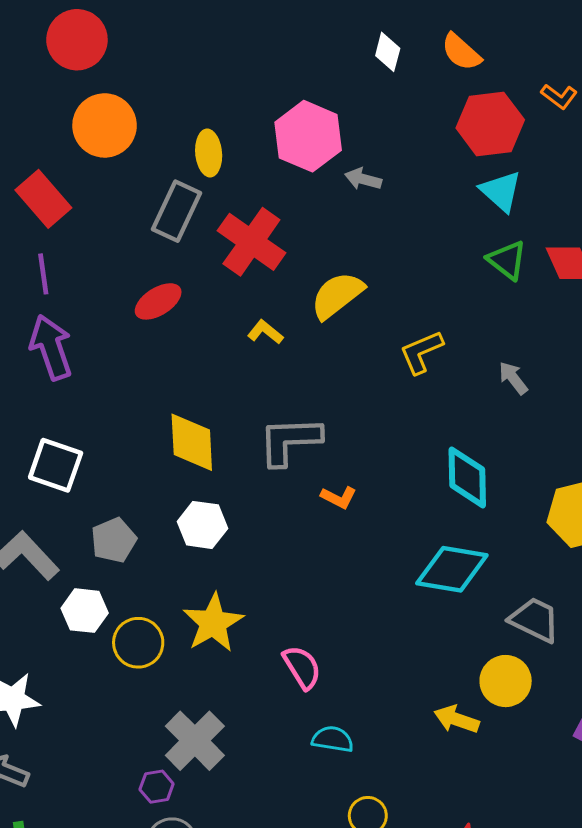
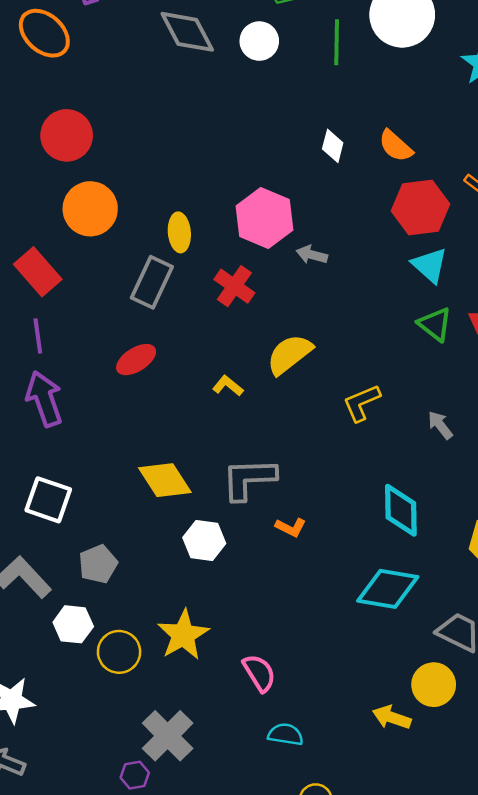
red cross: (251, 242) -> (234, 286), moved, size x0.7
yellow diamond: (192, 442) -> (165, 480), turned -30
white hexagon: (202, 525) -> (204, 540), moved

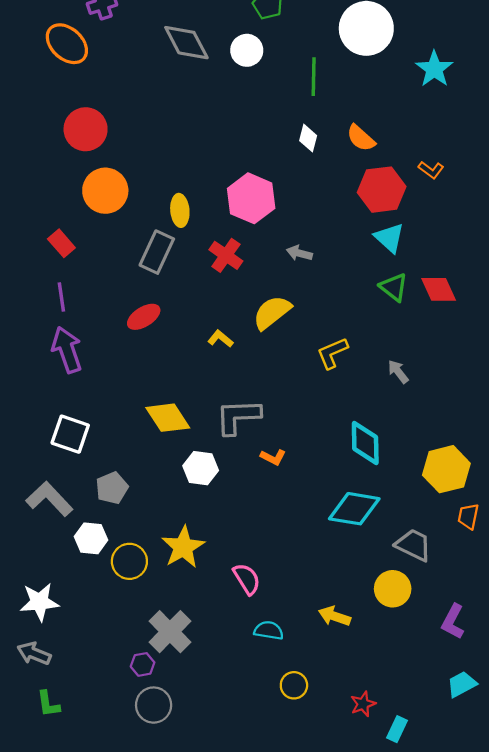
green line: (337, 42) -> (314, 77), moved
gray arrow: (312, 255) -> (299, 253), moved
red rectangle: (38, 272) -> (61, 243), size x0.7
yellow arrow: (392, 717) -> (334, 616), moved

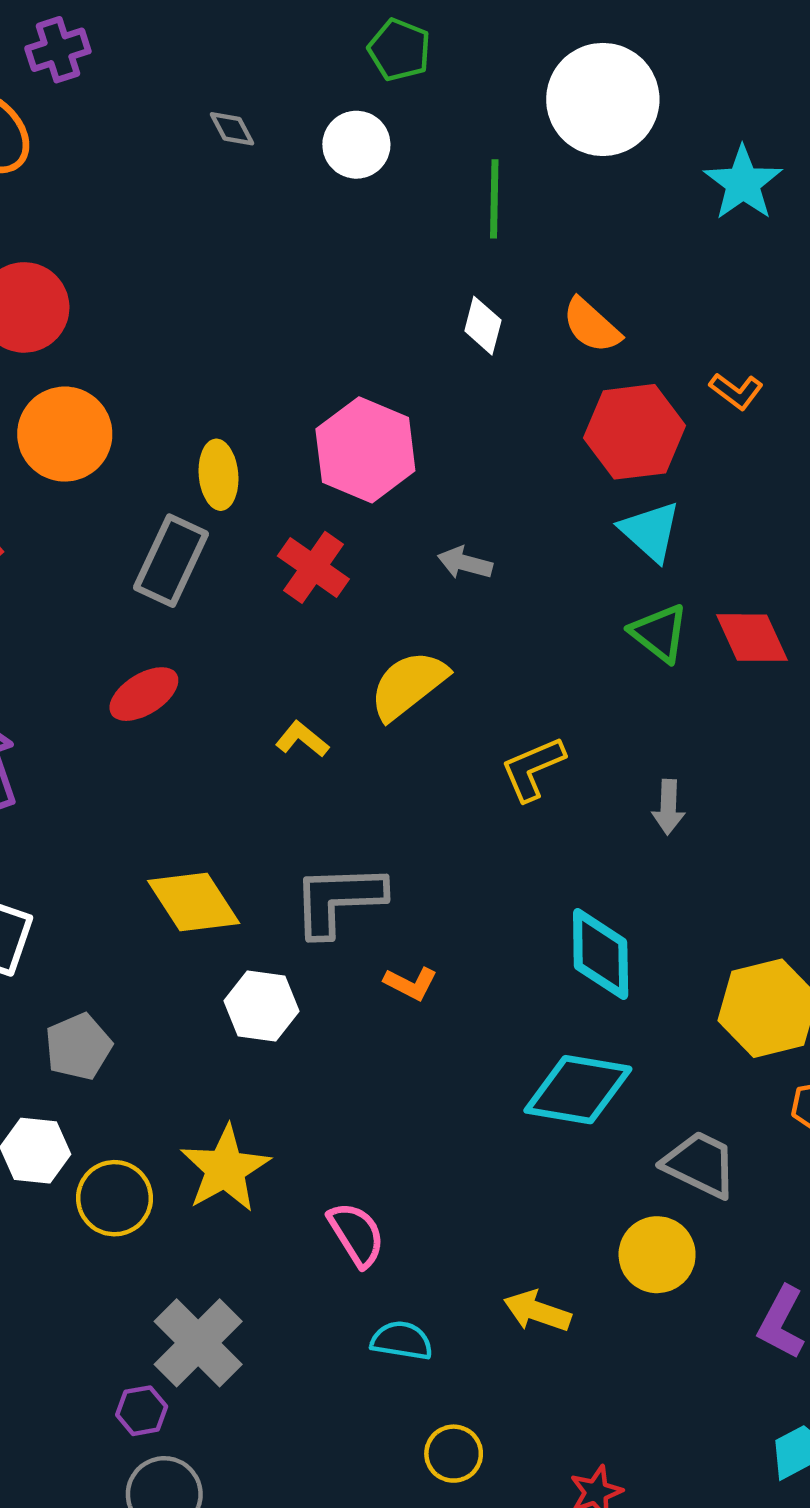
gray diamond: (186, 43) -> (232, 129), size x0.5
gray arrow: (398, 372) -> (668, 807), turned -140

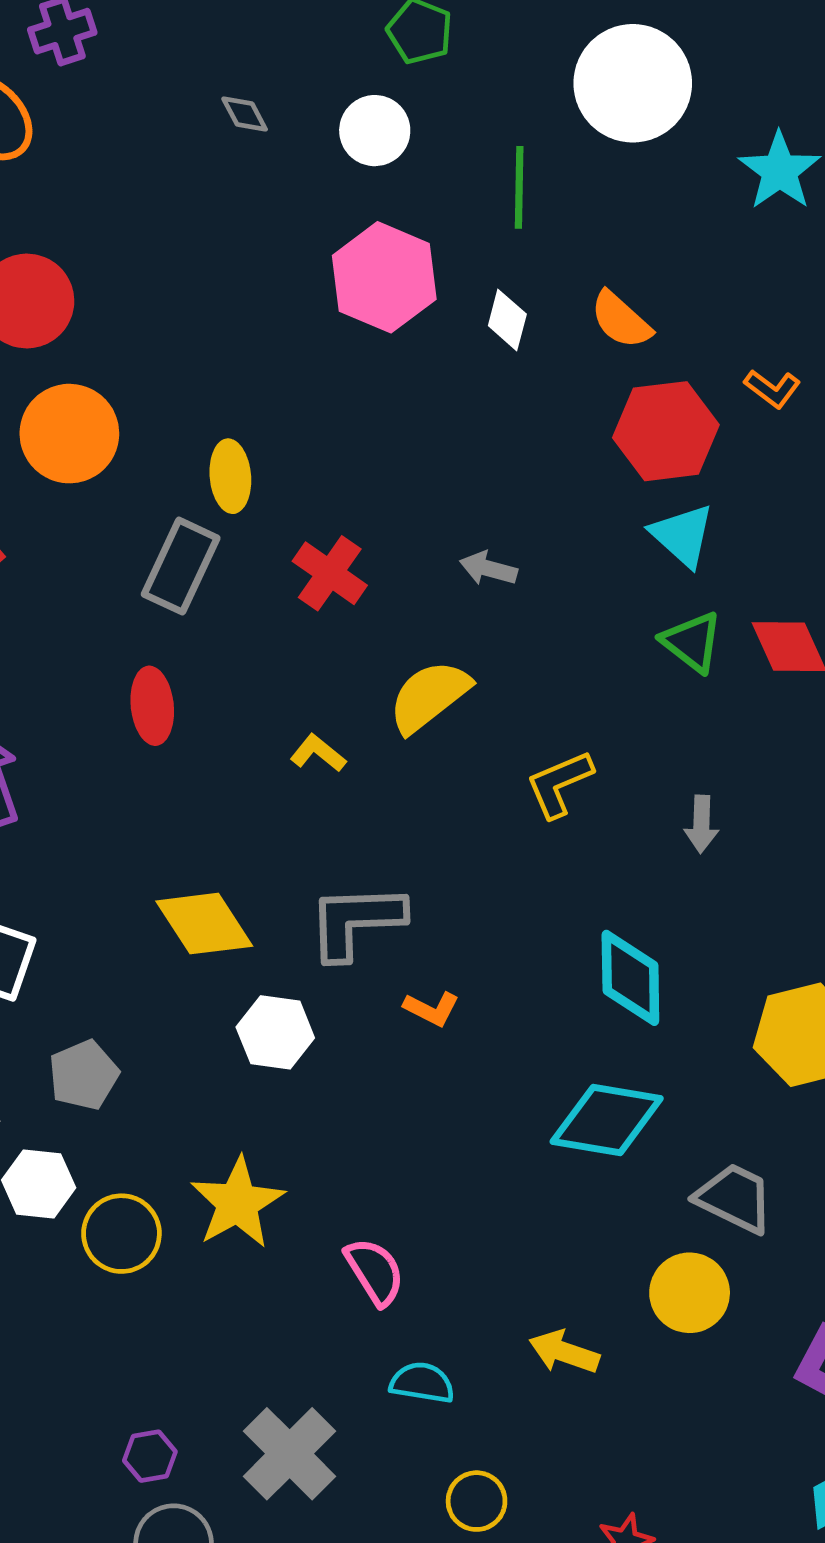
pink hexagon: (365, 450) -> (384, 277), moved
red ellipse: (144, 694) -> (152, 706), turned -64
gray cross: (198, 1343) -> (290, 1454), moved

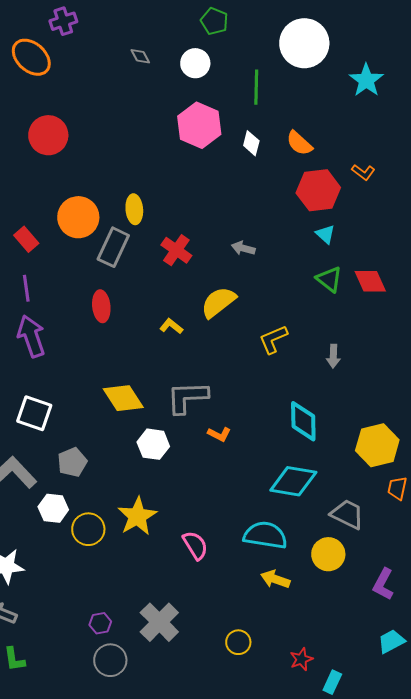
orange circle: (69, 434) -> (78, 217), moved
cyan triangle: (682, 535) -> (325, 234), size x0.7
cyan semicircle: (422, 1383) -> (265, 535), moved, size x1.6

